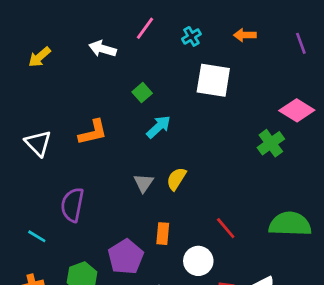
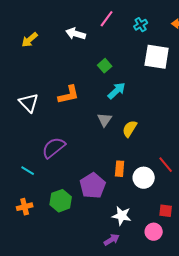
gray triangle: (144, 183) -> (105, 120), moved
purple semicircle: (72, 205) -> (54, 148), turned 40
white circle: (198, 261) -> (144, 178), moved

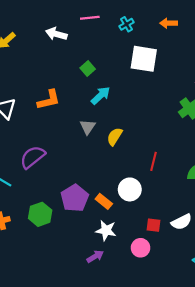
pink line: (107, 19) -> (90, 18), turned 48
red line: (166, 165) -> (153, 161), moved, turned 54
orange rectangle: (120, 169) -> (104, 201), moved, turned -56

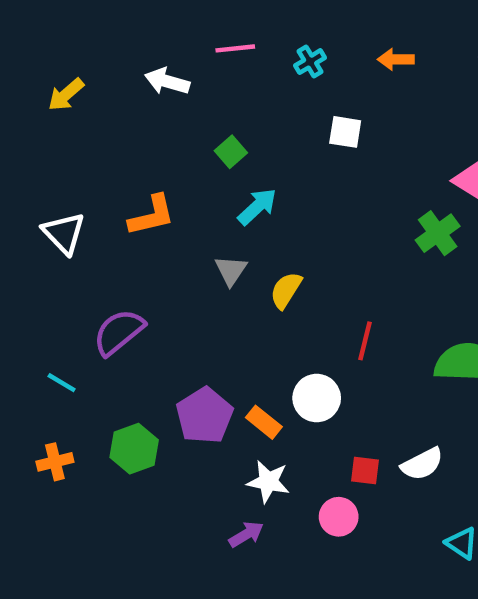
white square: (144, 59) -> (345, 132), size x0.6

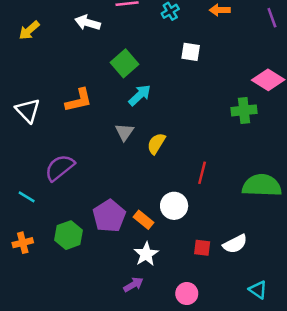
green square: (231, 152) -> (124, 63), size x1.5
green cross: (438, 233) -> (244, 110), turned 30
white star: (268, 482) -> (146, 254), turned 30
pink circle: (339, 517) -> (187, 294), moved

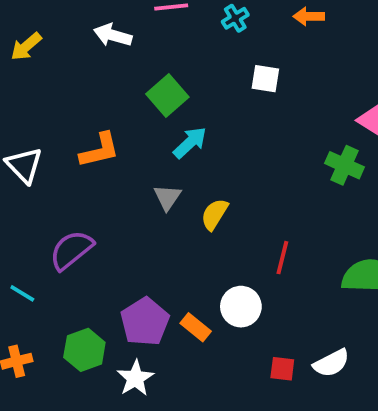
green cross: (244, 110) -> (345, 165), turned 30
white star: (146, 254) -> (135, 378), moved

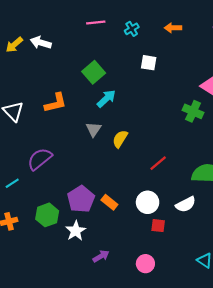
white arrow: (113, 35) -> (41, 43), moved
red line: (282, 258) -> (158, 163), turned 36
cyan line: (22, 293) -> (12, 183), turned -64
white circle: (241, 307) -> (148, 202), moved
white semicircle: (331, 363) -> (186, 204), moved

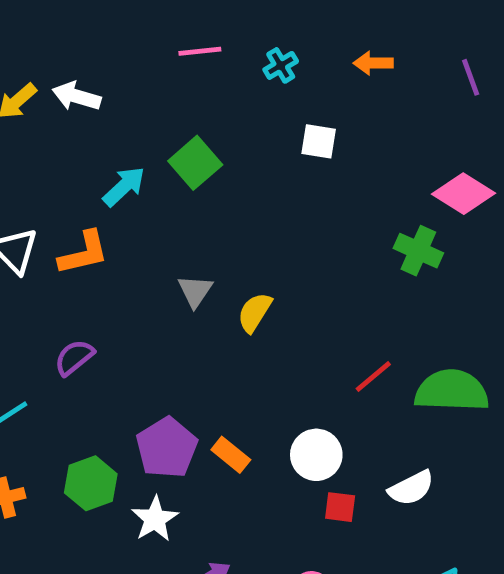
cyan arrow: (106, 99) -> (124, 187), moved
orange L-shape: (56, 103) -> (84, 253), moved
purple semicircle: (40, 159) -> (74, 357), size x0.7
red line: (158, 163) -> (373, 376), moved
white semicircle: (186, 204) -> (411, 488), moved

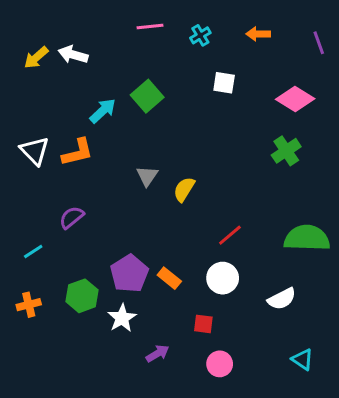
pink diamond: (463, 194) -> (295, 99), moved
green cross: (418, 251) -> (286, 151), turned 32
red line: (373, 376) -> (230, 235), moved
red square: (340, 507) -> (203, 324), moved

